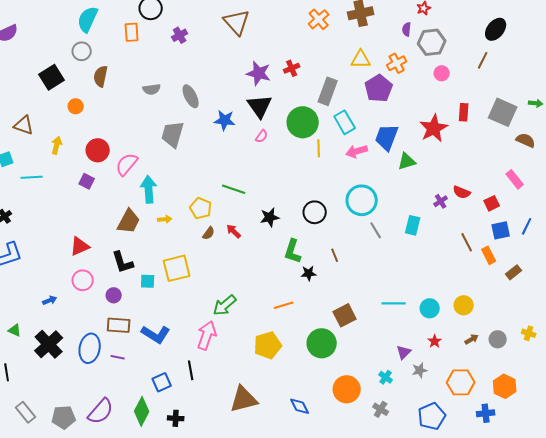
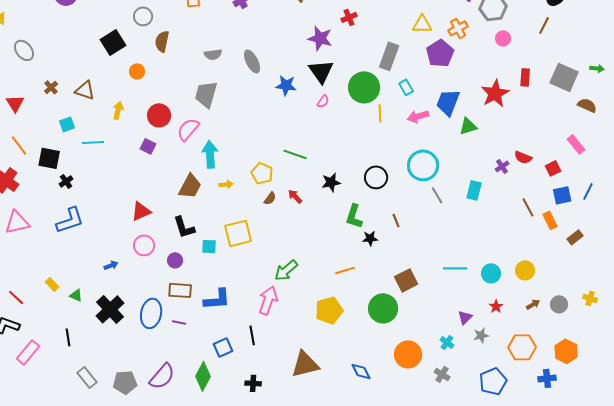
red cross: (292, 68) -> (349, 17), moved
cyan rectangle: (345, 122) -> (406, 87), size x0.7
gray trapezoid: (173, 134) -> (206, 94), moved
blue L-shape: (156, 334) -> (217, 299), turned -36
black cross: (176, 418) -> (253, 383), moved

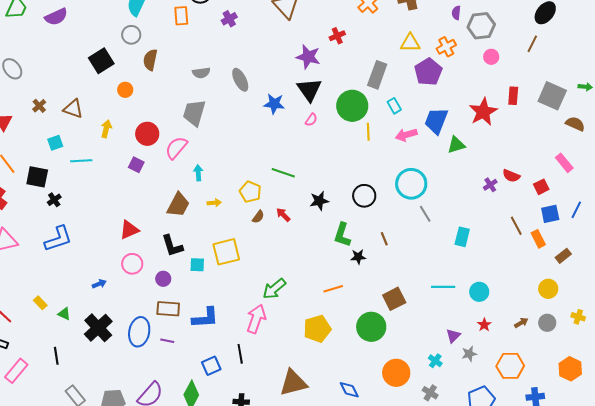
cyan arrow: (210, 154) -> (198, 173), size x0.6
cyan rectangle: (474, 190) -> (462, 237), moved
yellow circle: (525, 270) -> (548, 289), moved
orange hexagon: (566, 351) -> (570, 369), moved

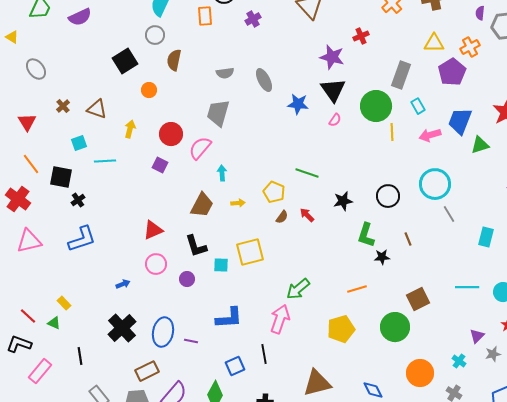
brown rectangle: (168, 309) -> (147, 371), moved, turned -30
green triangle: (64, 314) -> (54, 323), moved

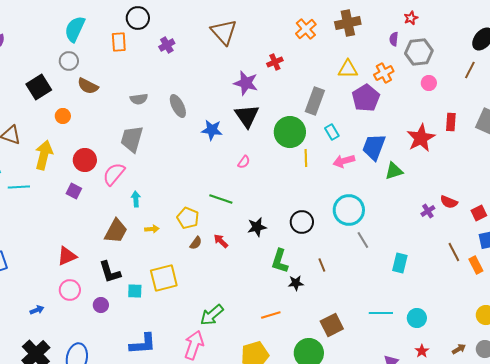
brown semicircle: (174, 60) -> (88, 86), turned -75
pink semicircle: (335, 120) -> (244, 162), moved
yellow arrow: (130, 129) -> (44, 155), size x1.6

